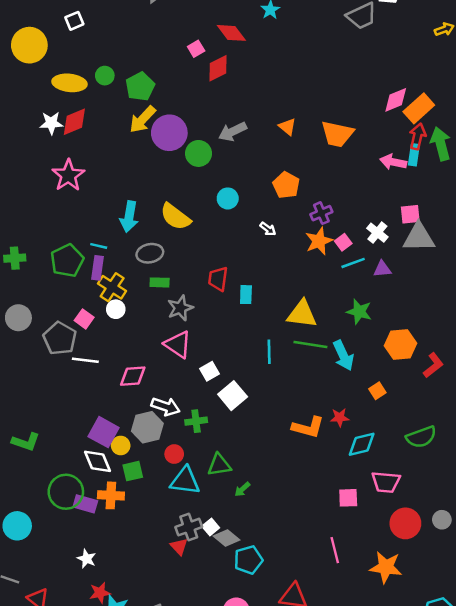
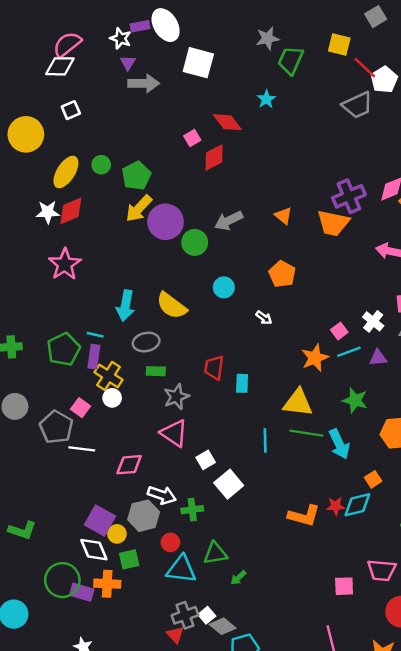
yellow ellipse: (70, 83) -> (66, 172), turned -64
purple cross: (321, 213) -> (349, 196), moved, size x1.5
orange star: (319, 241) -> (315, 358), moved
cyan diamond: (362, 444) -> (357, 505), moved

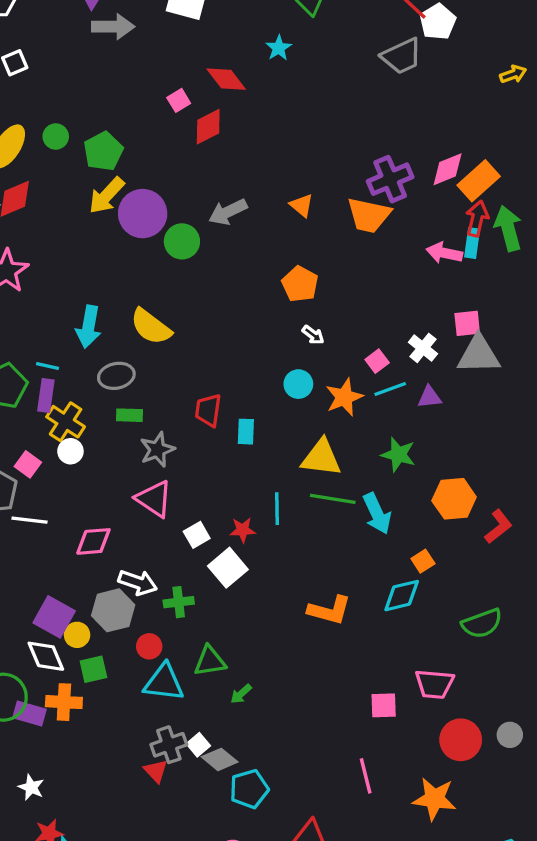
cyan circle: (224, 287) -> (298, 384), moved
white arrow: (264, 318) -> (313, 335), moved
red star: (336, 506) -> (243, 530), moved

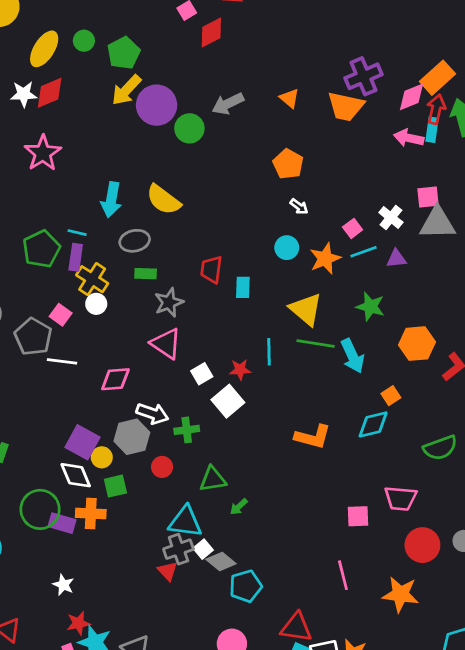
pink diamond: (448, 169) -> (411, 97), moved
yellow triangle: (321, 458) -> (306, 309), turned 33
cyan triangle: (164, 682) -> (185, 522), moved

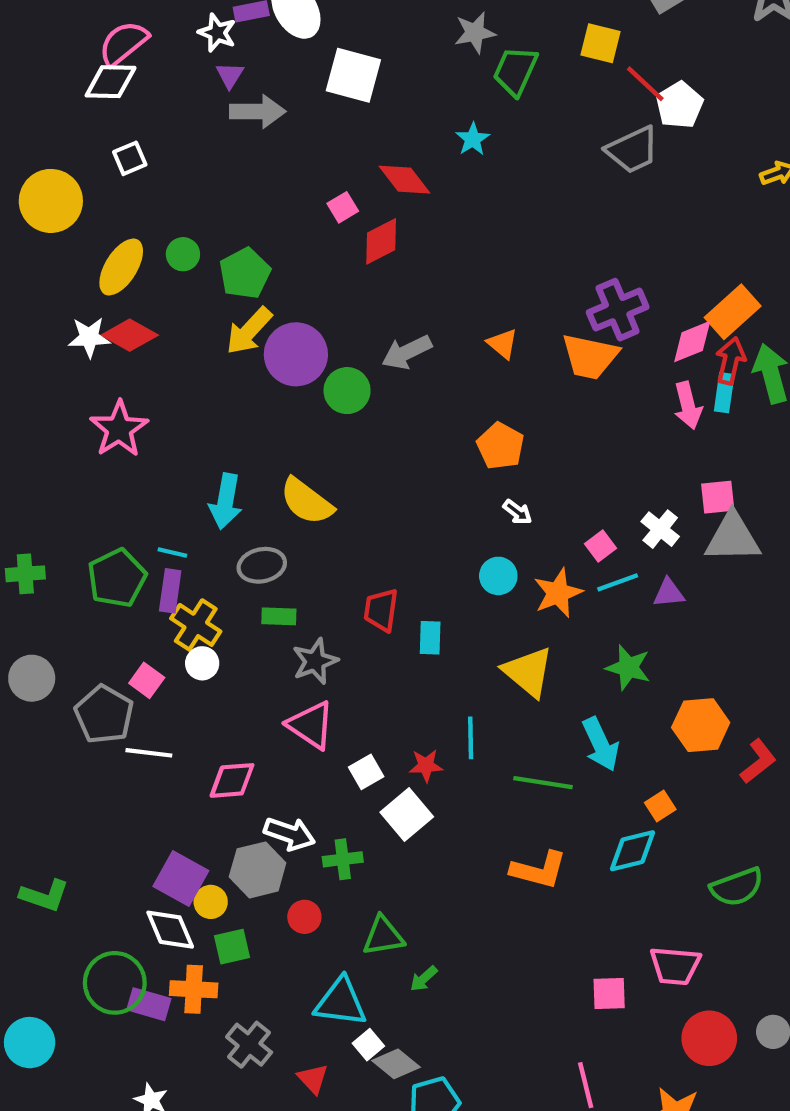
red diamond: (50, 93) -> (130, 335), turned 52
pink arrow: (409, 138) -> (688, 405), turned -116
green line: (316, 344) -> (543, 783), moved
gray cross: (178, 549) -> (249, 1045), moved, turned -32

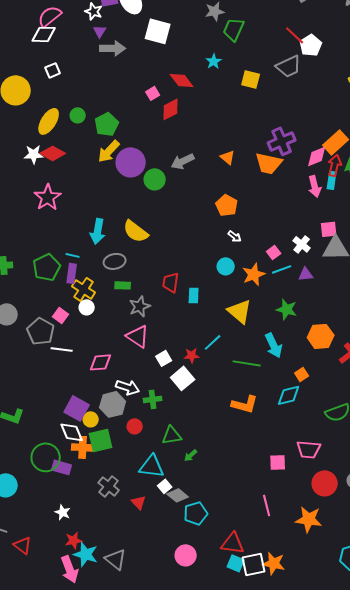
yellow square: (601, 43) -> (251, 79), moved
cyan line: (471, 738) -> (213, 342), turned 48
green square: (232, 947) -> (101, 440), size x1.4
orange cross: (194, 989) -> (83, 447), moved

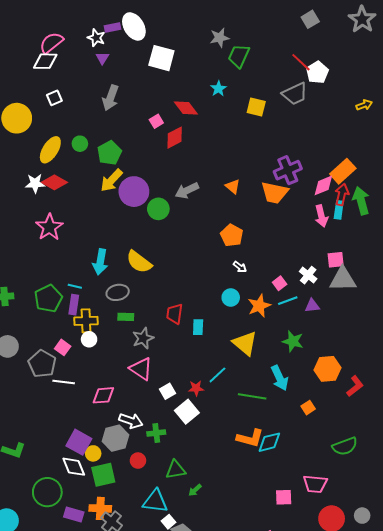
gray arrow: (113, 48) -> (110, 98), moved, turned 110
yellow cross: (84, 289) -> (86, 321), turned -35
cyan diamond: (289, 395) -> (269, 442), moved
orange cross: (83, 447) -> (100, 508), moved
purple rectangle: (62, 467) -> (74, 515), moved

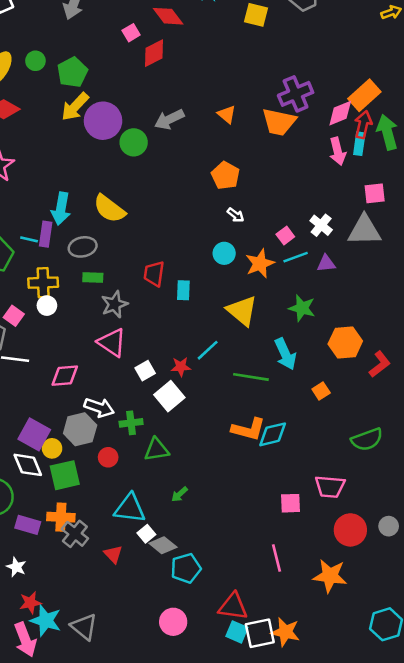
pink square: (336, 260) -> (375, 193), moved
purple rectangle: (74, 305) -> (46, 234), moved
green triangle: (176, 470) -> (157, 450), moved

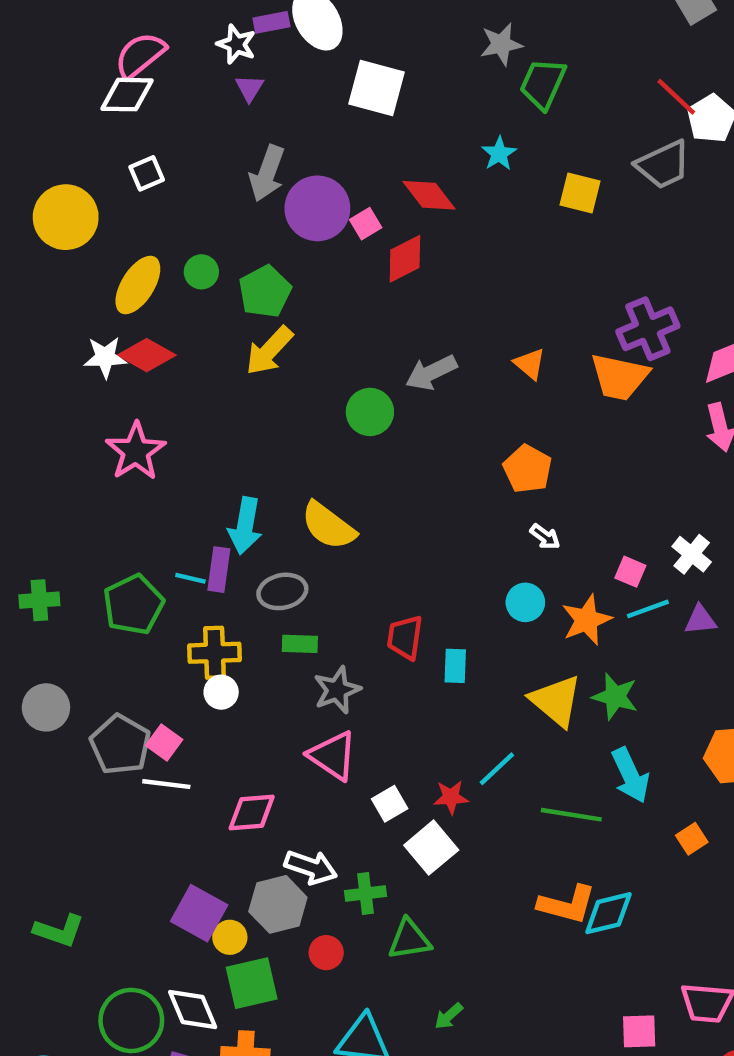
purple circle: (103, 121) -> (317, 208), moved
pink square: (285, 235) -> (630, 572), turned -30
green star: (302, 308) -> (615, 696), moved
pink square: (14, 316) -> (164, 742), moved
white diamond: (28, 465) -> (193, 1009), moved

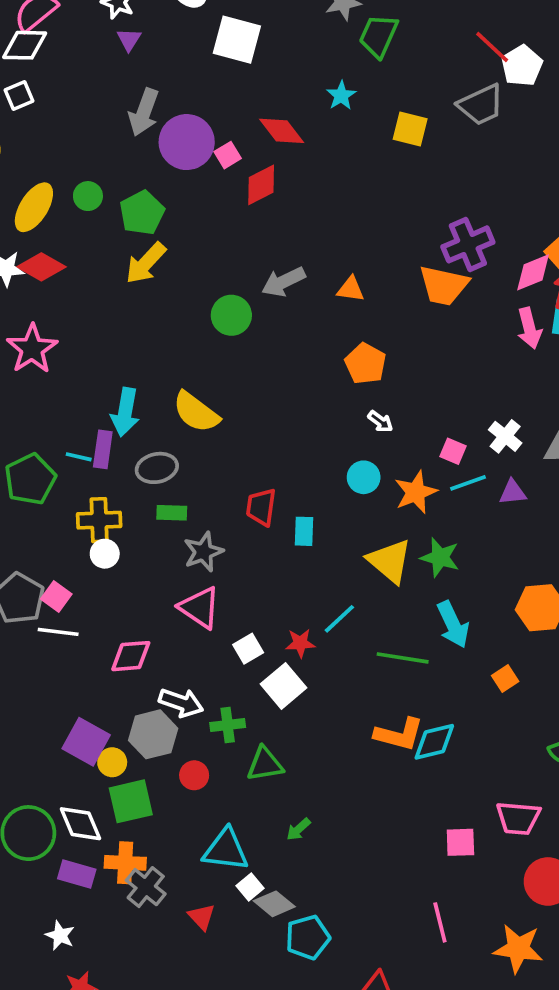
white square: (147, 173) -> (19, 95), moved
orange triangle: (530, 364) -> (351, 289), moved, turned -32

